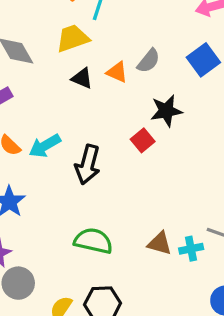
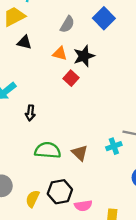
orange triangle: (117, 72) -> (60, 54), moved
black arrow: (88, 165) -> (30, 113), moved, size x0.6
brown triangle: (160, 243) -> (80, 153), moved, turned 36

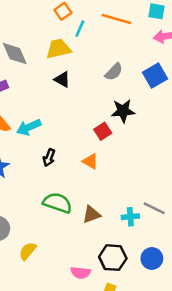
orange triangle: (60, 54) -> (90, 161), moved
brown triangle: (80, 153) -> (91, 215), turned 42
black hexagon: (60, 192) -> (113, 258), moved

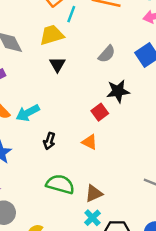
black triangle: (62, 80) -> (57, 65), turned 35
cyan cross: (130, 217) -> (92, 218), moved, turned -35

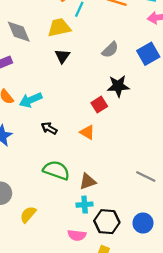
black arrow: (49, 141) -> (49, 128), turned 98
cyan cross: (92, 218) -> (85, 205), turned 35

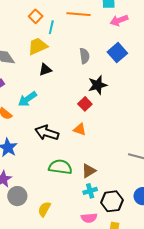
gray semicircle: (110, 50) -> (84, 56), turned -42
black triangle: (62, 56) -> (45, 70), turned 48
cyan arrow: (31, 100) -> (27, 99), moved
black arrow: (49, 128) -> (47, 133), size x1.6

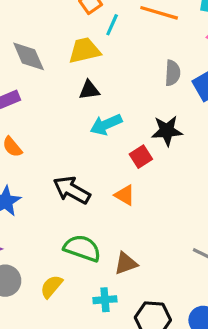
gray semicircle: (84, 56) -> (173, 73), moved
cyan arrow: (27, 99) -> (106, 125), moved
cyan cross: (90, 191) -> (105, 300), moved
yellow semicircle: (44, 209) -> (51, 286), moved

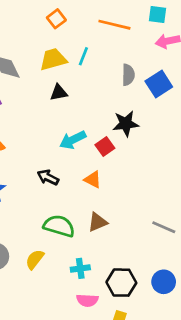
cyan line: (112, 25) -> (83, 56), moved
cyan arrow: (106, 125) -> (73, 140), moved
black arrow: (72, 190) -> (48, 177), size x0.7
brown triangle: (126, 263) -> (98, 222), moved

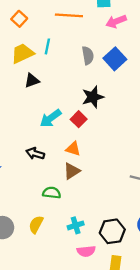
brown triangle: (98, 222) -> (72, 171), moved
green semicircle: (59, 226) -> (52, 193), size x0.7

